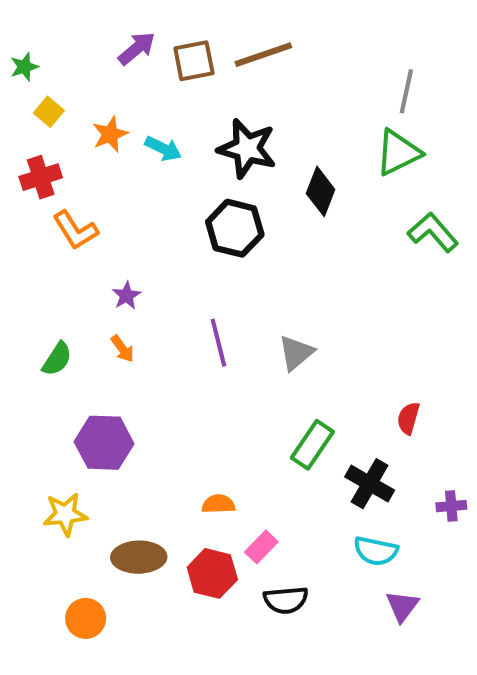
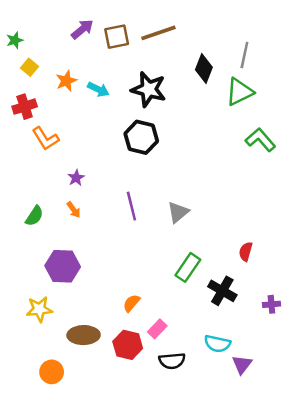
black diamond: (321, 191) -> (204, 69), moved
orange semicircle: (218, 504) -> (131, 303), turned -48
cyan semicircle: (376, 551) -> (217, 344), moved

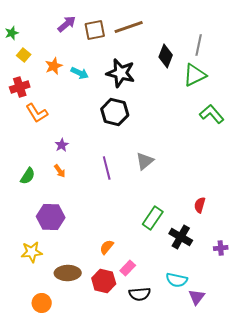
gray triangle: (178, 212) -> (145, 161), moved

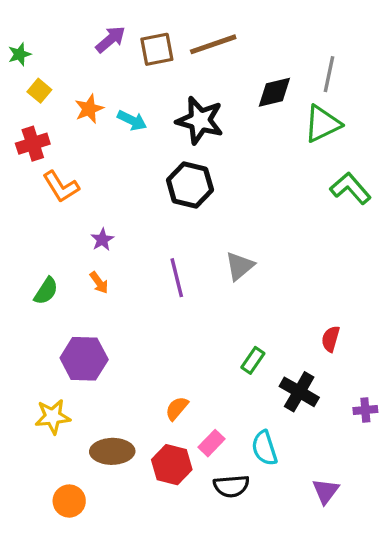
black diamond: (166, 56) -> (274, 92), turned 55
green rectangle: (153, 218) -> (253, 360), size x0.7
cyan semicircle: (177, 280) -> (264, 448), moved, turned 60

